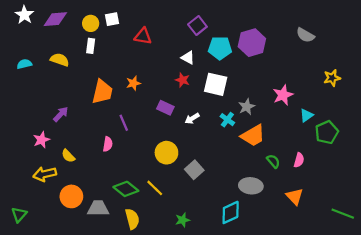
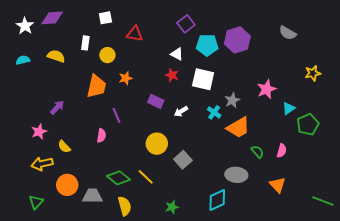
white star: (24, 15) -> (25, 26), moved
yellow circle: (91, 23) -> (107, 55), moved
green triangle: (19, 215) -> (36, 202), moved

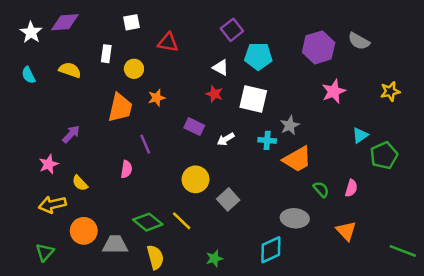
purple hexagon: (237, 40) -> (319, 47), moved
cyan semicircle: (23, 60) -> (28, 75), turned -104
pink star: (266, 89) -> (334, 91), moved
cyan cross: (214, 112) -> (267, 140), turned -32

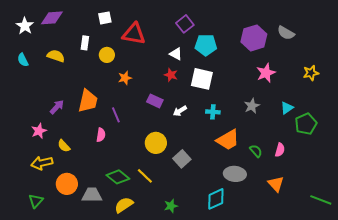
red triangle: (168, 42) -> (134, 34), size x1.4
orange trapezoid: (120, 108) -> (88, 101), moved
gray star: (290, 125) -> (252, 106), moved
orange trapezoid: (297, 159) -> (228, 140), moved
yellow semicircle: (155, 257) -> (124, 205), turned -108

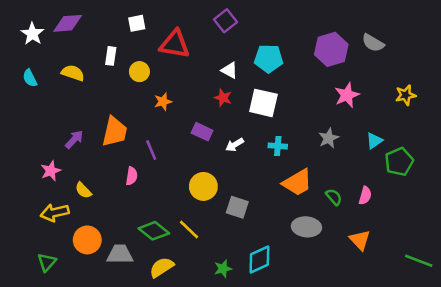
purple square: (185, 24) -> (226, 21), moved
gray square: (182, 159) -> (237, 207), turned -30
cyan diamond: (216, 199) -> (259, 260), moved

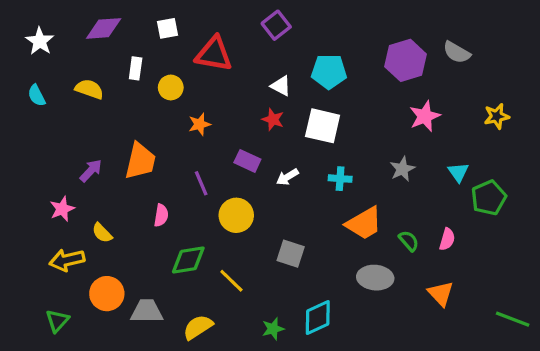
purple diamond: (68, 23) -> (104, 28), moved
cyan triangle: (374, 141) -> (458, 172), turned -30
purple line: (151, 150) -> (201, 183), moved
yellow circle: (203, 186) -> (236, 215), moved
green diamond: (154, 231) -> (188, 260), moved, turned -48

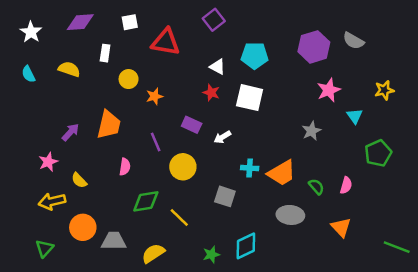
yellow circle: (171, 87) -> (129, 79), moved
cyan triangle: (458, 172) -> (355, 116), moved
cyan cross: (340, 179) -> (250, 168), moved

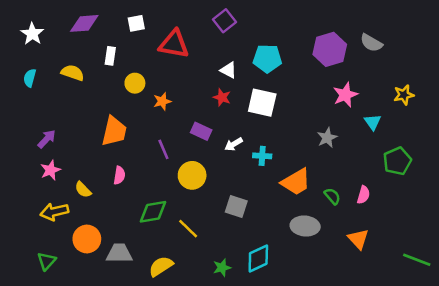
cyan semicircle: (28, 74) -> (30, 78), turned 42
purple arrow: (70, 132) -> (47, 139), moved
pink semicircle: (125, 167) -> (119, 175), moved
cyan cross: (250, 168) -> (262, 156), moved

